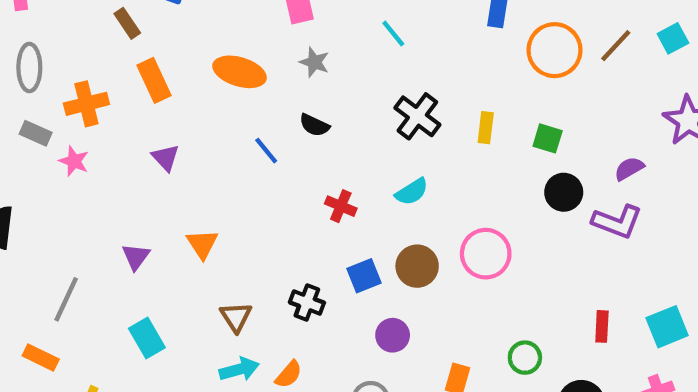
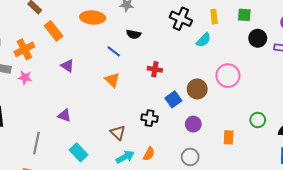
cyan semicircle: (412, 192) -> (203, 40), moved
orange triangle: (202, 244) -> (112, 80), moved
purple triangle: (136, 257) -> (64, 115), turned -32

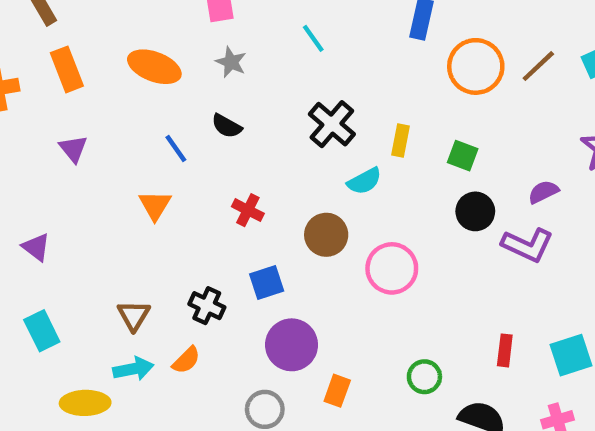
brown circle: (197, 89) -> (326, 235), moved
purple circle: (193, 124) -> (292, 345), size x1.5
orange rectangle: (229, 137) -> (337, 391), moved
orange semicircle: (149, 154) -> (186, 360), moved

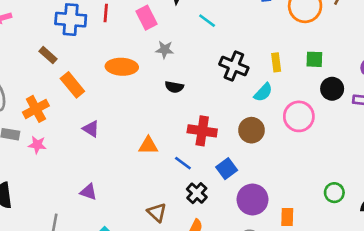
blue line: (176, 149) -> (183, 163), moved
orange triangle: (155, 205) -> (148, 146), turned -42
red cross: (248, 210) -> (202, 131), size x1.5
pink circle: (392, 268) -> (299, 116), moved
black cross: (207, 306) -> (197, 193), turned 36

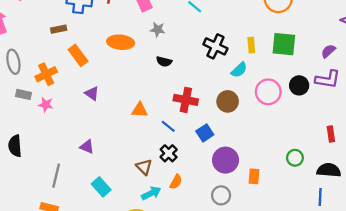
brown rectangle: (48, 55) -> (59, 29), turned -56
green square: (314, 59) -> (284, 44), size x1.6
black circle: (332, 89) -> (299, 85), moved
black cross: (197, 193) -> (169, 153), moved

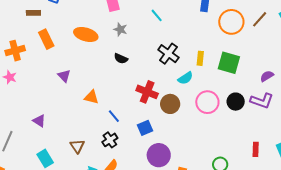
purple triangle: (92, 93) -> (64, 76), moved
red cross: (186, 100) -> (147, 92), moved
brown triangle: (144, 167) -> (77, 146), moved

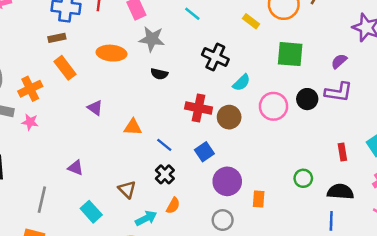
brown rectangle: (33, 13) -> (57, 38), moved
gray star: (120, 29) -> (152, 39), size x1.5
yellow rectangle: (200, 58) -> (251, 21), moved, turned -48

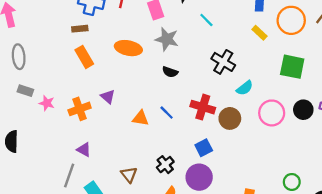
orange cross: (30, 89) -> (80, 109), moved
blue line: (164, 145) -> (167, 113), moved
purple circle: (227, 181) -> (199, 177), moved
gray line: (42, 200) -> (69, 176), moved

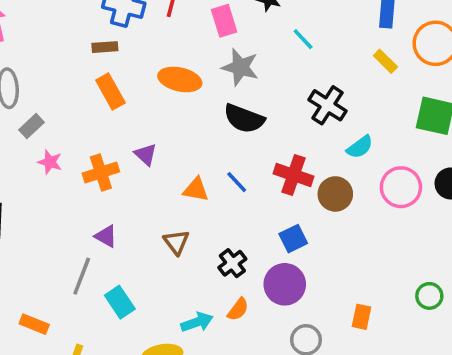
black semicircle: (170, 72) -> (244, 119), size x1.6
gray rectangle: (25, 91) -> (32, 126), moved, turned -63
brown triangle: (129, 175) -> (176, 242), moved

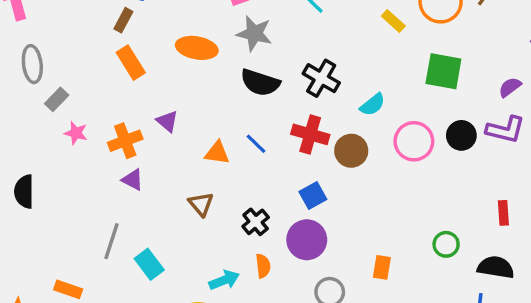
brown rectangle: (105, 47) -> (123, 20), turned -55
black cross: (327, 105) -> (321, 78), moved
purple triangle: (106, 236) -> (133, 180), moved
orange semicircle: (238, 309) -> (263, 266), turned -40

